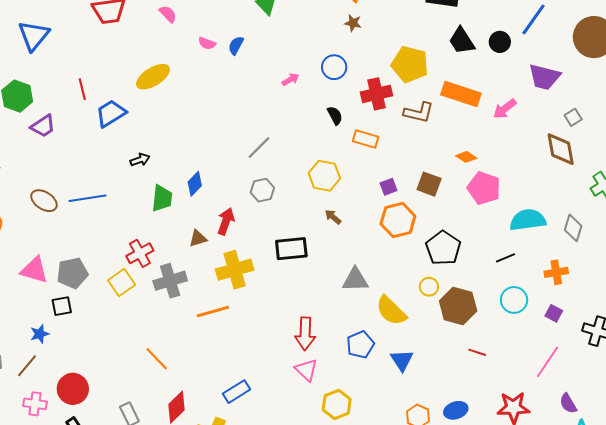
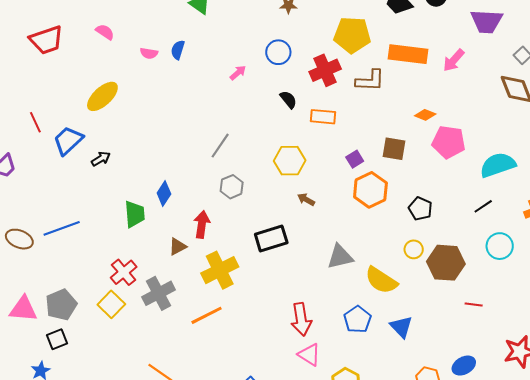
black arrow: (140, 160) -> (101, 159), moved
black pentagon: (443, 248) -> (420, 209), size x0.7

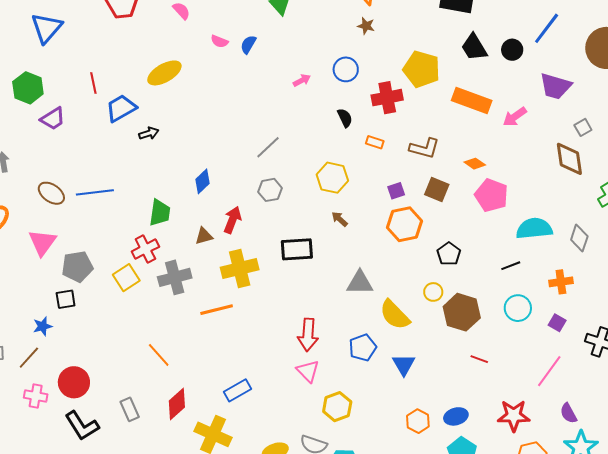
brown L-shape: (370, 81) -> (424, 148), moved
orange rectangle: (323, 117) -> (375, 142), size x0.7
green trapezoid: (135, 214) -> (160, 213), moved
pink triangle: (23, 309) -> (42, 242), moved, turned 48

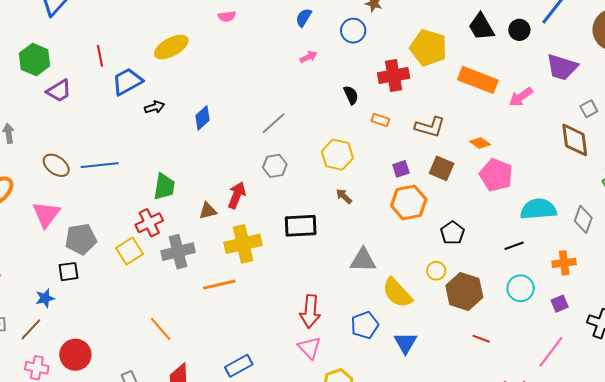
pink semicircle: (219, 41) -> (227, 16), turned -30
blue semicircle: (248, 44) -> (304, 18), moved
blue circle: (346, 69) -> (353, 31), moved
blue diamond: (203, 181) -> (202, 118), moved
purple square: (557, 323) -> (560, 304), turned 36

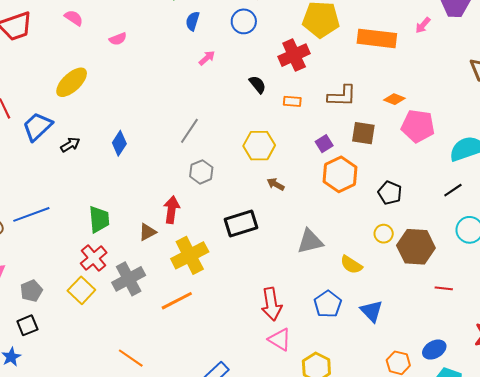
pink arrow: (521, 97) -> (423, 25), moved, size x0.7
gray pentagon: (81, 239) -> (31, 291), size x0.7
yellow semicircle: (397, 293) -> (351, 265), size x0.7

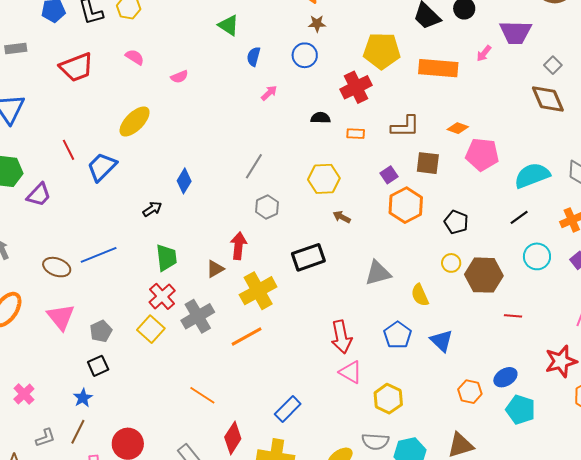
black semicircle: (258, 84) -> (320, 118), turned -48
black arrow: (70, 145) -> (152, 209), moved
yellow semicircle: (351, 265) -> (420, 295), turned 35

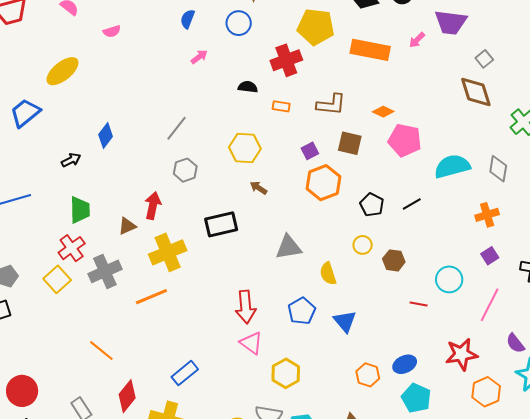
black line: (519, 217) -> (412, 204), moved
cyan circle: (537, 256) -> (449, 279), moved
brown hexagon: (484, 275) -> (394, 260), size x0.6

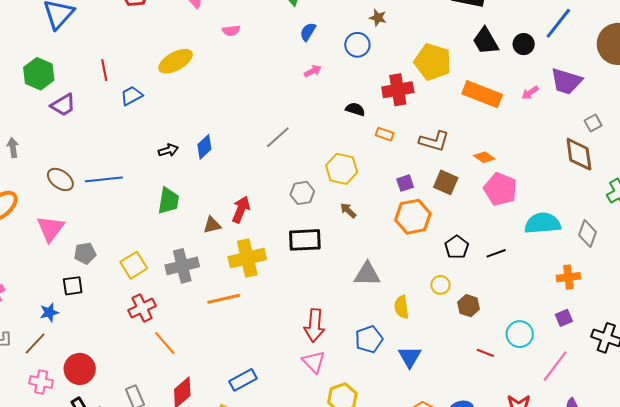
blue trapezoid: (25, 113) -> (132, 96), size x0.7
blue diamond: (106, 135) -> (204, 147), moved
gray hexagon: (185, 170) -> (302, 193), moved
red cross: (72, 248) -> (142, 308), moved

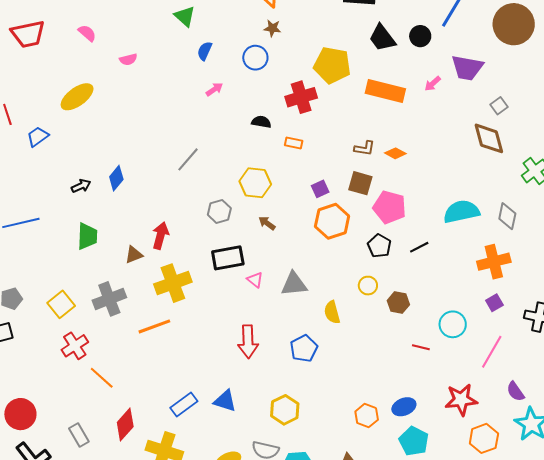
brown L-shape: (434, 141) -> (364, 148), moved, size x0.7
pink pentagon: (500, 189) -> (390, 207), moved
orange cross: (568, 277) -> (494, 262), size x1.4
blue triangle: (410, 357) -> (225, 401), moved, turned -35
pink triangle: (314, 362) -> (255, 280), moved, size x0.7

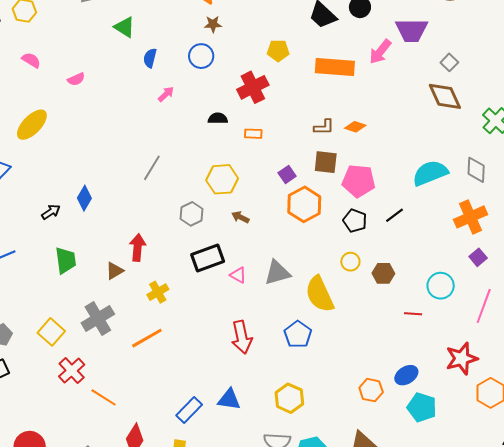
yellow pentagon: (332, 65) -> (278, 51), size x0.6
pink arrow: (433, 84) -> (380, 52), size x1.5
yellow cross: (173, 283) -> (158, 292), size x0.6
yellow semicircle: (332, 312) -> (320, 294), size x1.6

